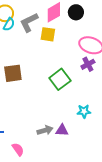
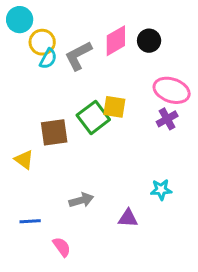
yellow square: (48, 34) -> (114, 107), moved
green square: (60, 79) -> (93, 117), moved
gray arrow: (45, 130) -> (81, 200), moved

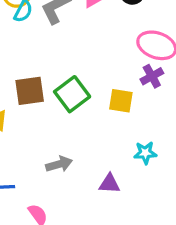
yellow square: (114, 107) -> (121, 101), moved
green square: (93, 117) -> (72, 94), moved

